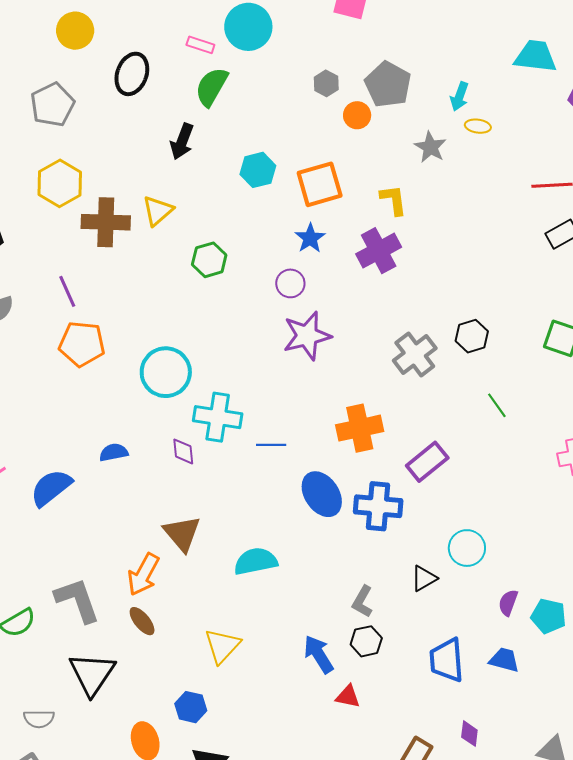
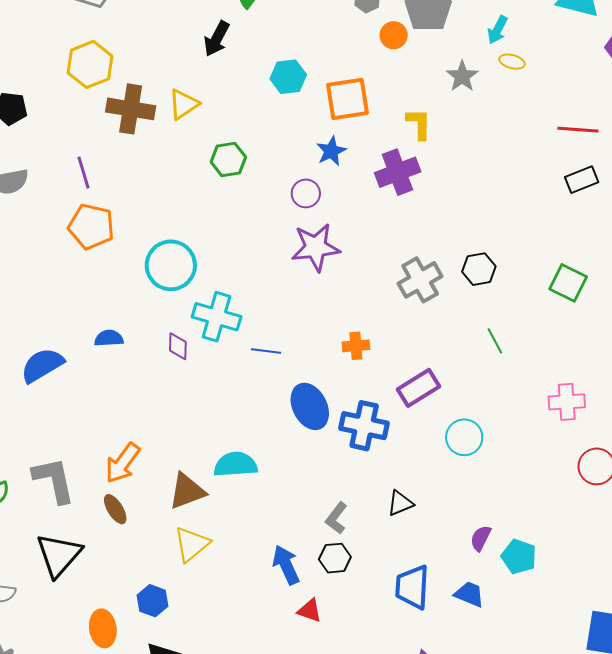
orange cross: (360, 428) -> (356, 346), size x0.6
brown triangle: (182, 534) -> (187, 491), moved, turned 42
cyan circle: (467, 548) -> (464, 437), moved

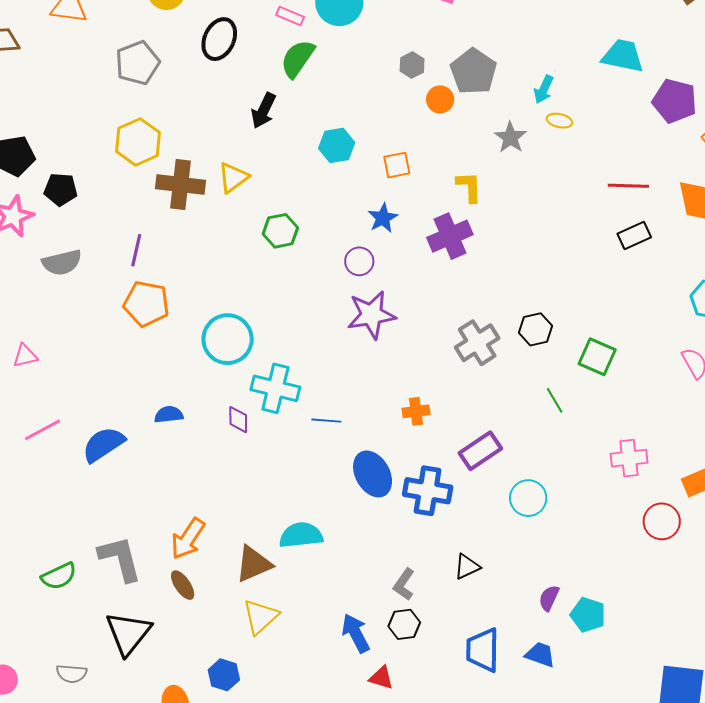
orange square: (347, 99) -> (397, 165), size x0.6
purple line: (83, 173) -> (136, 250), turned 32
green square: (568, 283) -> (597, 357), moved

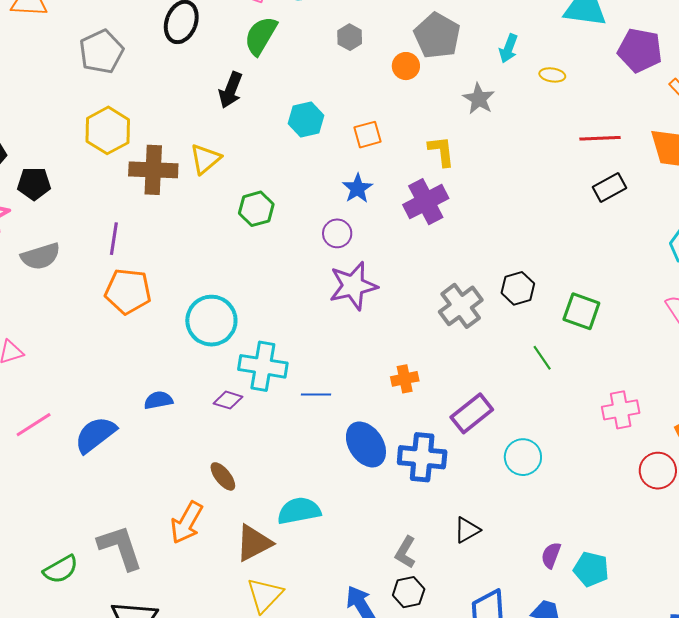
gray hexagon: (412, 65) -> (350, 37), moved
yellow ellipse: (560, 121) -> (552, 75), moved
purple diamond: (238, 420) -> (228, 400), turned -68
brown ellipse: (183, 585) -> (223, 476), moved

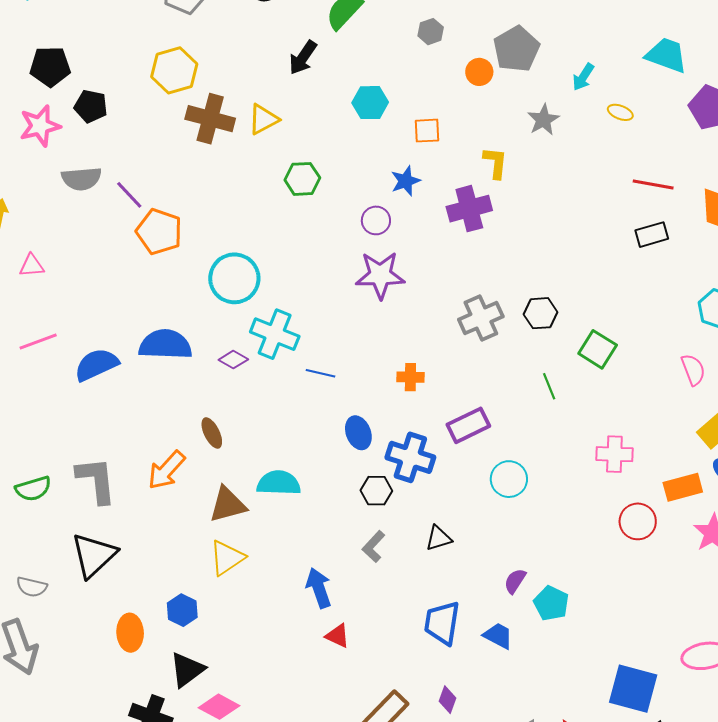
purple line: (114, 239) -> (129, 195), moved, turned -64
blue semicircle: (158, 400) -> (165, 345), size x1.8
blue ellipse: (366, 444) -> (358, 433), size x0.7
black hexagon: (409, 592) -> (376, 491), moved

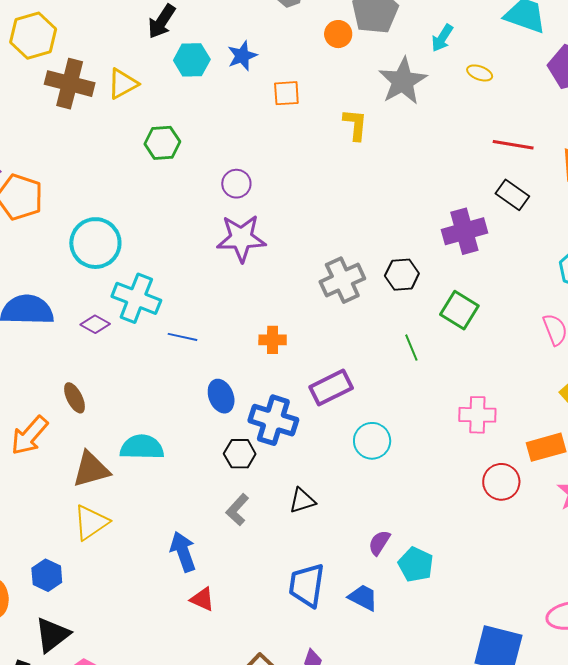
cyan hexagon: (370, 103) -> (192, 60), moved
gray star: (543, 120) -> (403, 81), size x1.5
blue star: (406, 181) -> (242, 56), moved
purple cross: (469, 209) -> (464, 231), moved
black rectangle: (652, 235) -> (512, 195), turned 52

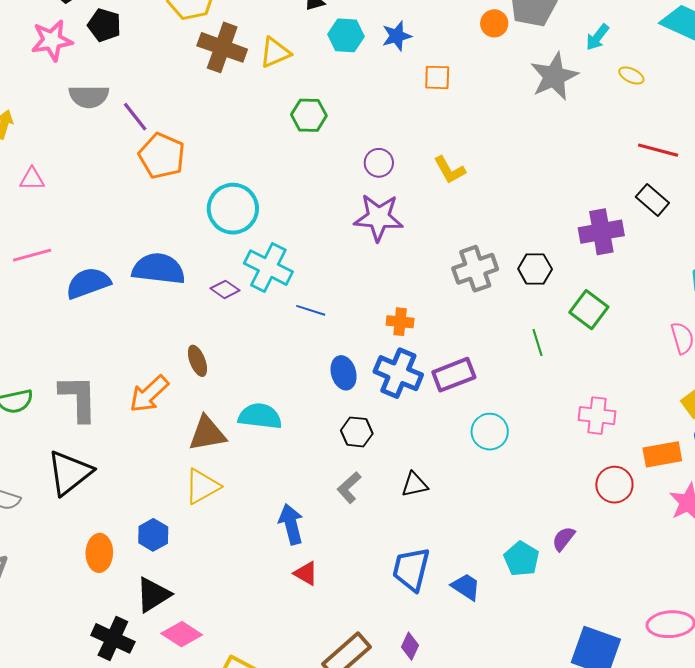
yellow L-shape: (355, 125) -> (450, 170), moved, turned 140
blue cross: (273, 420) -> (398, 373), moved
purple semicircle: (379, 543) -> (564, 539), moved

